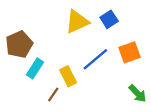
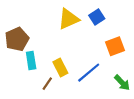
blue line: (95, 59) -> (89, 73), moved
cyan rectangle: (35, 68) -> (31, 60), turned -42

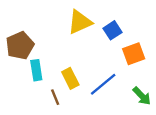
blue square: (97, 17) -> (113, 30), moved
brown line: (47, 84) -> (55, 97), turned -56

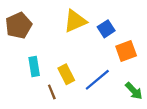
brown pentagon: (20, 46) -> (19, 25), moved

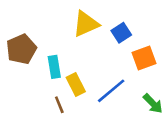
brown pentagon: (19, 25) -> (21, 49), moved
cyan rectangle: (34, 66) -> (54, 67), moved

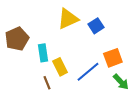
orange square: (144, 58) -> (113, 58), moved

